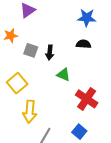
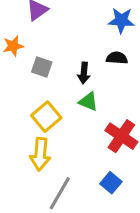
black arrow: (50, 53) -> (84, 73), moved
yellow square: (17, 83) -> (46, 117), moved

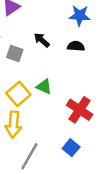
black arrow: (84, 73) -> (42, 40), moved, turned 126
green triangle: (88, 102) -> (44, 87), moved

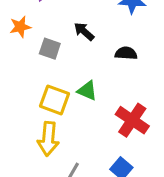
black semicircle: (76, 46) -> (126, 53), moved
yellow square: (18, 94) -> (54, 100), turned -30

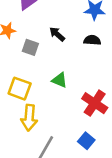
black semicircle: (126, 53) -> (92, 40), moved
yellow square: (54, 100) -> (20, 89), moved

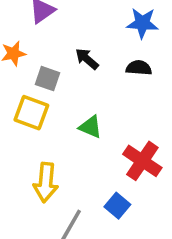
yellow square: (20, 89) -> (31, 113), moved
blue square: (86, 141) -> (117, 206), moved

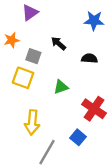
black semicircle: (139, 68) -> (89, 58), moved
green triangle: (90, 127) -> (61, 87), turned -42

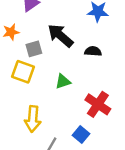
black arrow: (59, 43) -> (60, 36), size x1.6
gray square: (33, 56) -> (34, 49), turned -35

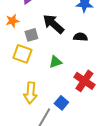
blue square: (81, 135) -> (61, 103), moved

